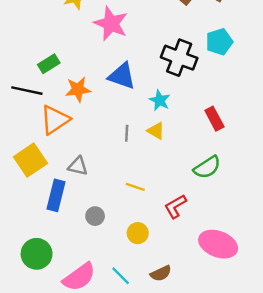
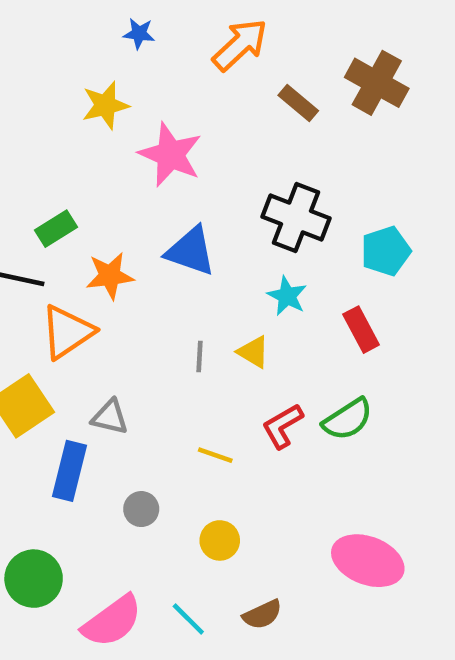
cyan pentagon: (219, 42) -> (386, 251), moved
cyan star: (160, 100) -> (287, 296), moved
red L-shape: (175, 206) -> (283, 426), moved

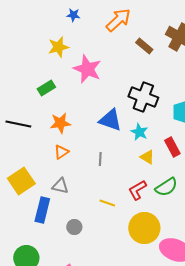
green rectangle: (56, 229) -> (46, 88), moved
blue triangle: (191, 251) -> (110, 120), moved
orange triangle: (67, 332) -> (61, 152), moved, size x0.6
yellow triangle: (253, 352) -> (147, 157), moved
yellow circle: (220, 540) -> (144, 228), moved, size x1.8

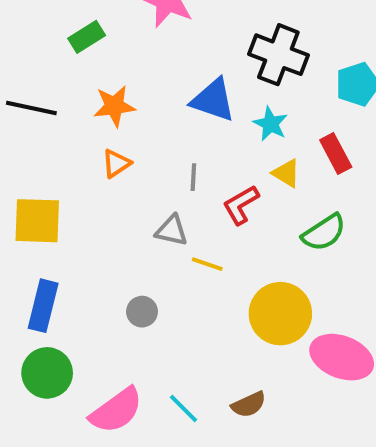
yellow square: (21, 181) -> (37, 221), turned 36
gray triangle: (60, 186) -> (172, 231), moved
red L-shape: (137, 190) -> (241, 205), moved
blue rectangle: (42, 210) -> (43, 306), moved

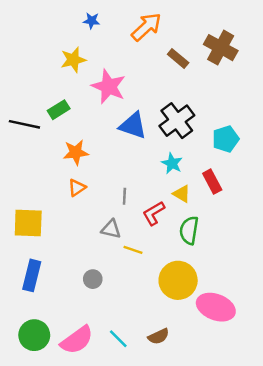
black cross: (278, 55) -> (177, 121), turned 32
blue triangle: (213, 100) -> (133, 126), moved
black line: (31, 108) -> (24, 124), moved
green semicircle: (324, 233) -> (189, 230), moved, turned 132
green circle: (47, 373) -> (34, 335), moved

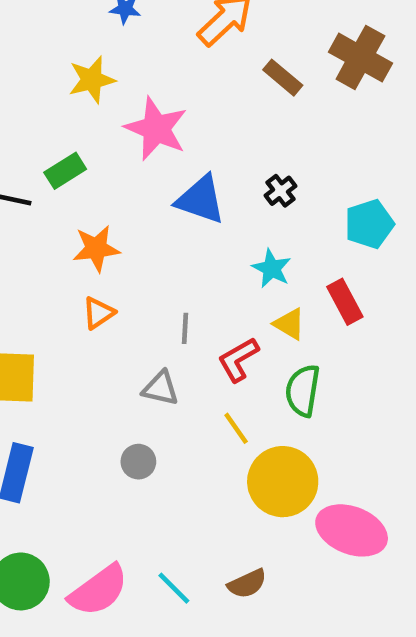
black cross: (177, 121) -> (280, 191), size x0.5
yellow line: (133, 250) -> (236, 428), moved, turned 36
gray circle: (93, 279) -> (138, 462), moved

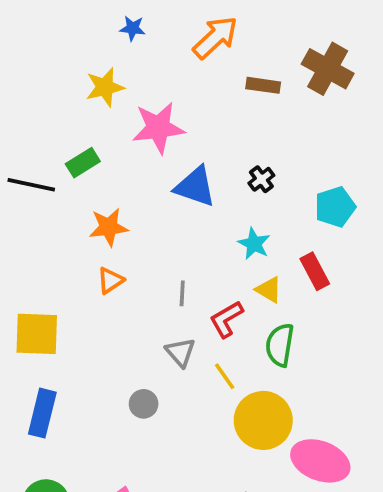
brown rectangle: (283, 78) -> (263, 85), turned -32
pink star: (156, 129) -> (158, 128), turned -30
gray triangle: (161, 388) -> (180, 352), moved, turned 36

